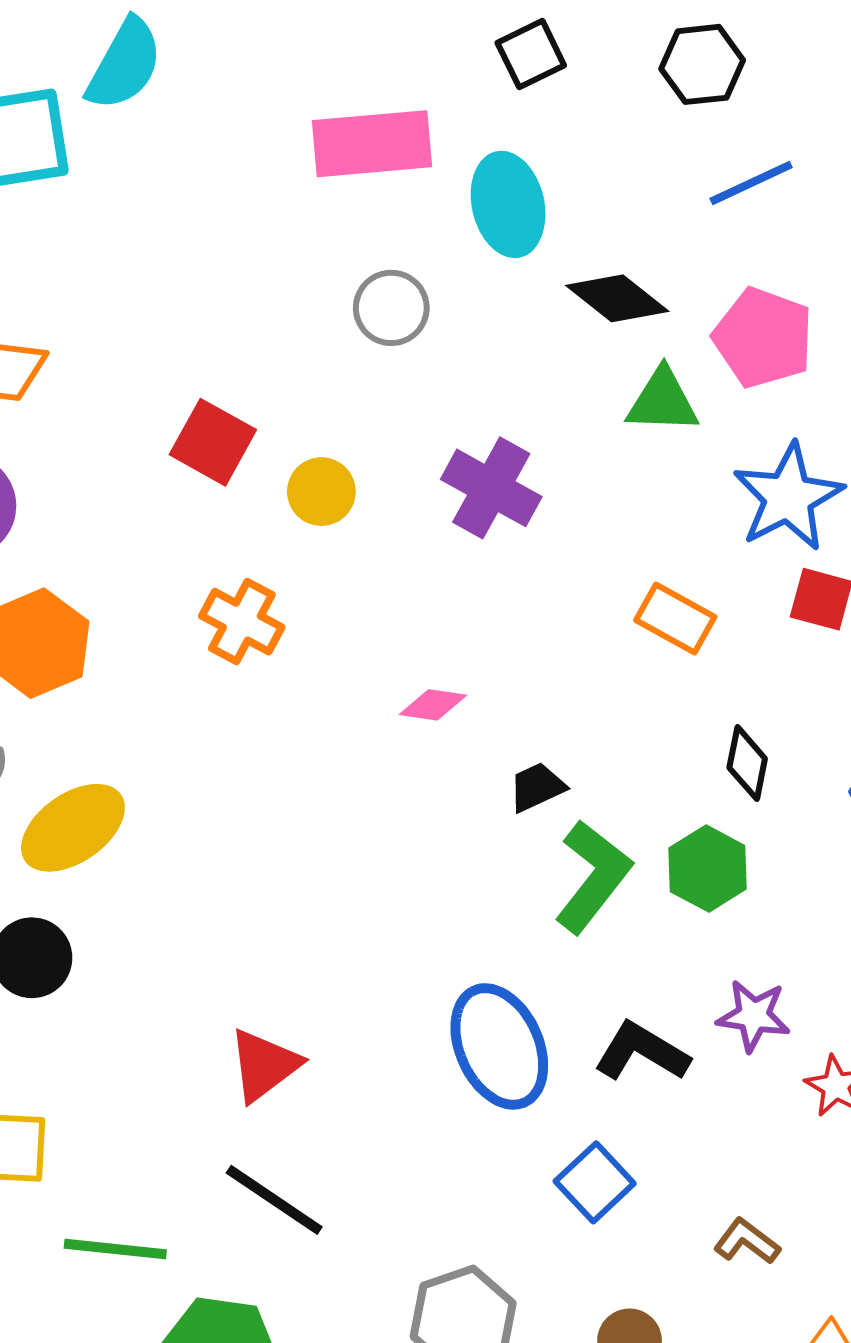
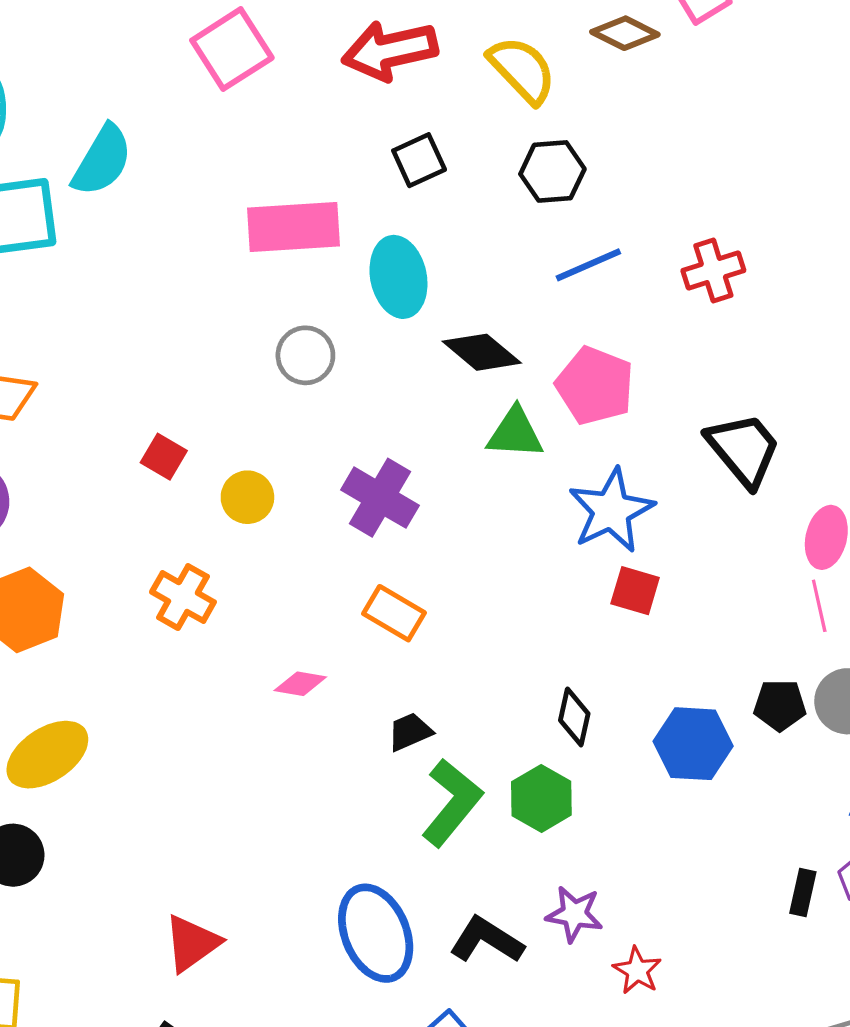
red square: (213, 442) -> (164, 457), size x0.7
orange rectangle: (675, 619) -> (394, 613), moved
pink diamond: (433, 705) -> (300, 684), moved

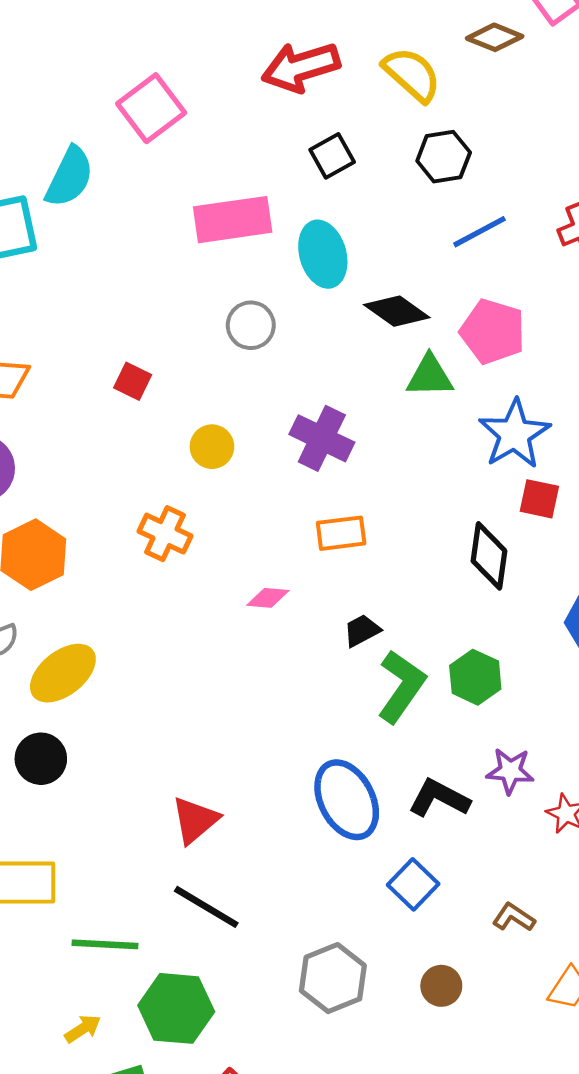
pink square: (232, 49) -> (151, 108), moved
red square: (164, 457) -> (133, 381), moved
orange rectangle: (394, 613) -> (341, 533), turned -33
black diamond: (574, 717) -> (489, 556), moved, size x1.4

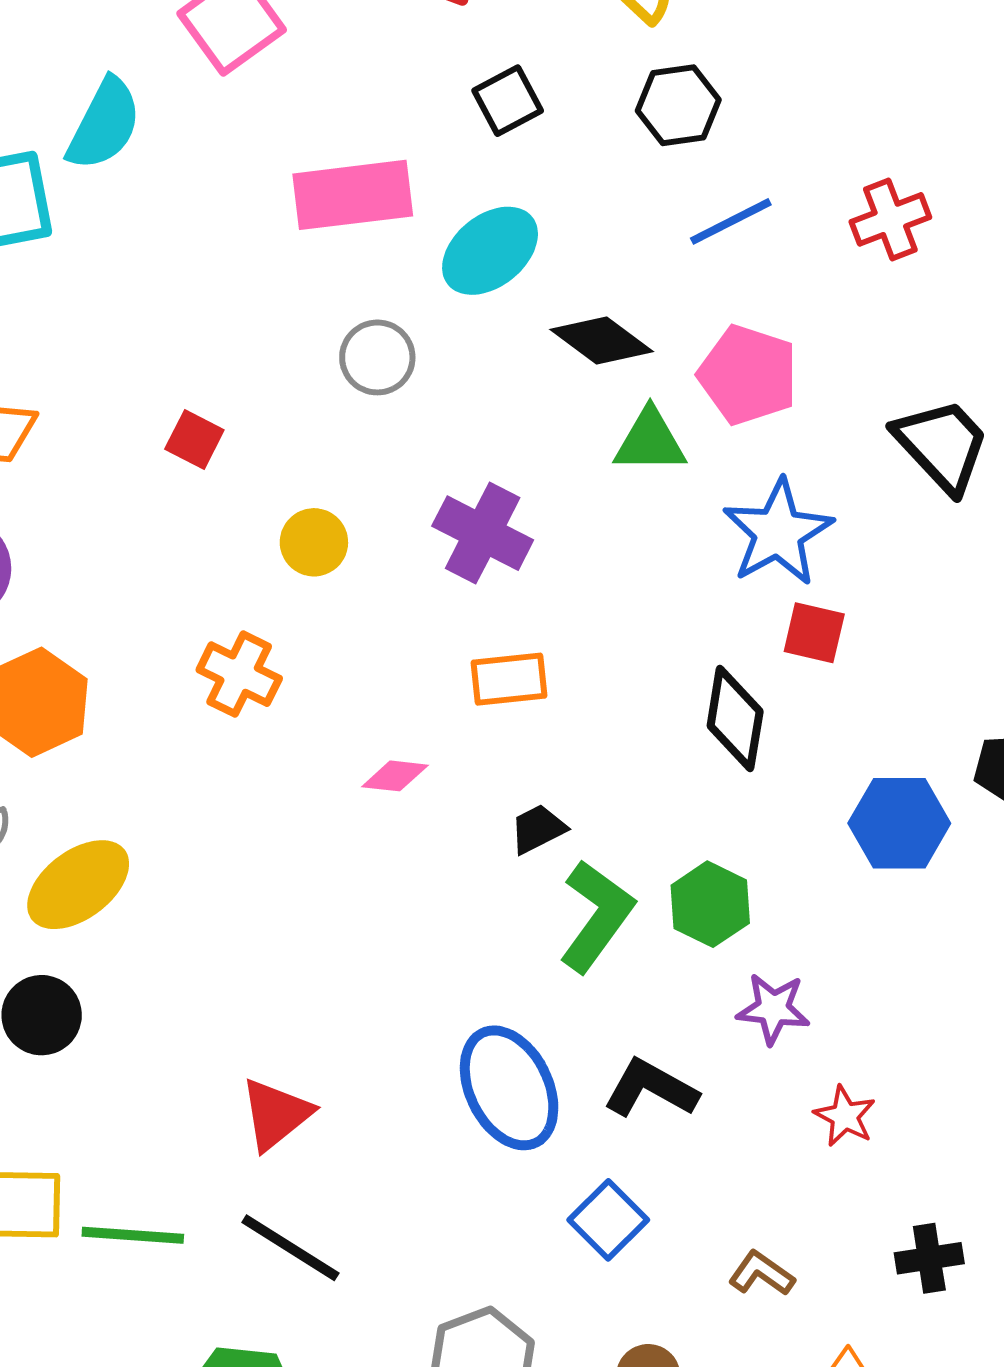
cyan ellipse: (323, 254) -> (490, 251), turned 66
purple star: (510, 771) -> (773, 1009), moved
green line: (105, 944) -> (133, 1235), moved

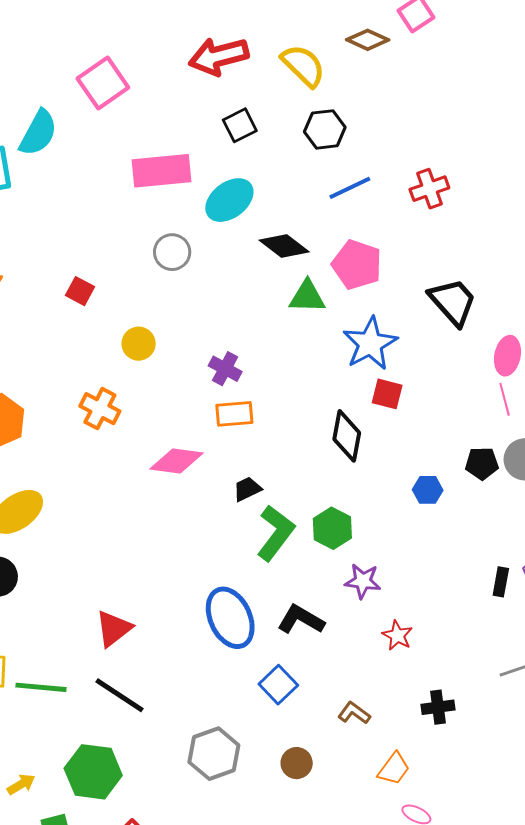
purple cross: (483, 533) -> (225, 369), moved, size x0.7
pink diamond: (395, 776) -> (177, 461), size x1.6
blue hexagon: (899, 823) -> (428, 490), size x0.6

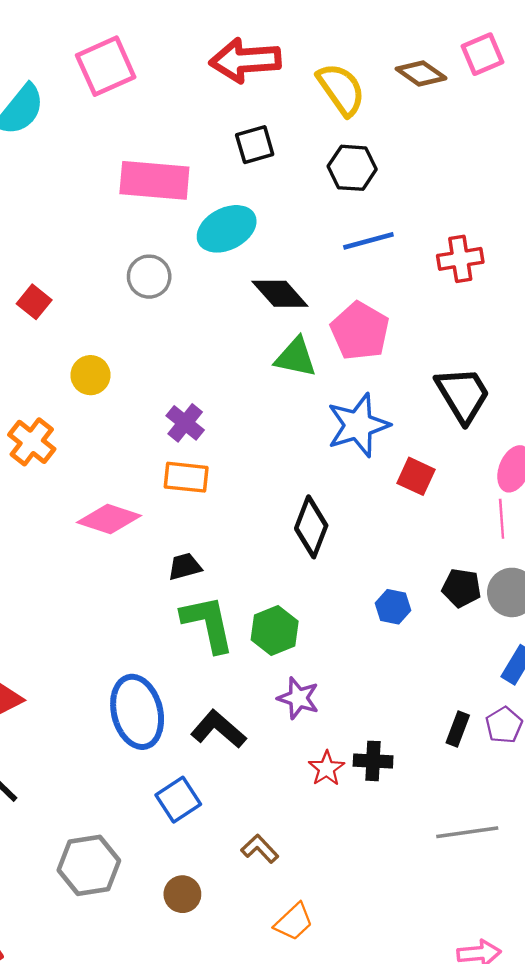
red square: (387, 394) -> (416, 476), moved
green L-shape: (276, 533) -> (208, 624), turned -60
black cross: (438, 707) -> (373, 761), moved

